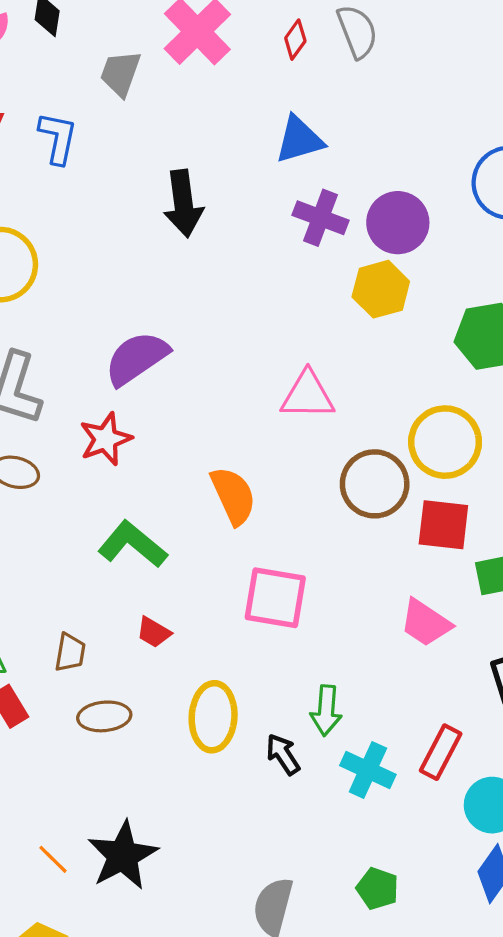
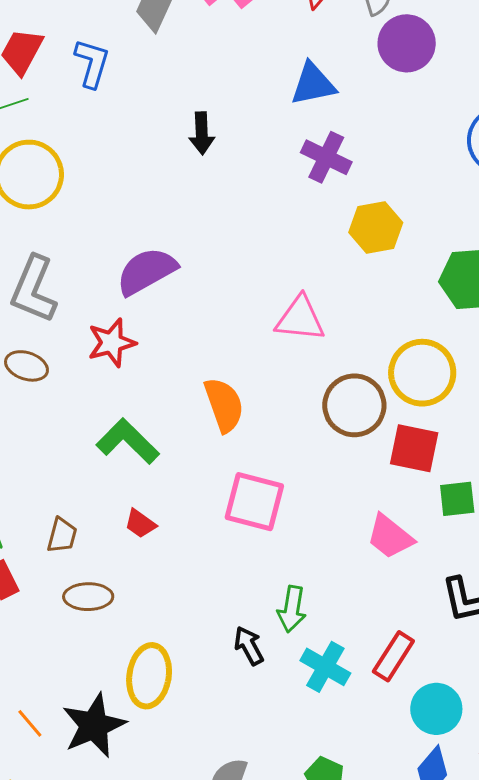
black arrow: (183, 203) -> (202, 133), size x0.7
purple circle: (398, 223) -> (407, 43), moved
yellow ellipse: (213, 717) -> (149, 676), moved

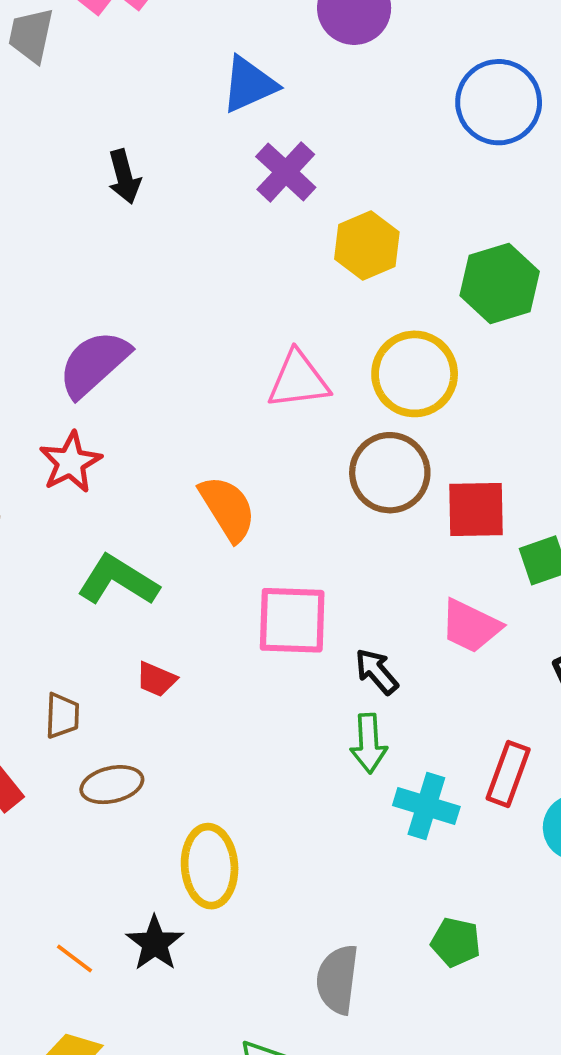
purple cross: (326, 157) -> (286, 172), turned 30
yellow circle: (422, 373) -> (415, 374), moved
black arrow: (249, 646) -> (377, 671), moved
black star: (94, 725) -> (155, 943), size x0.7

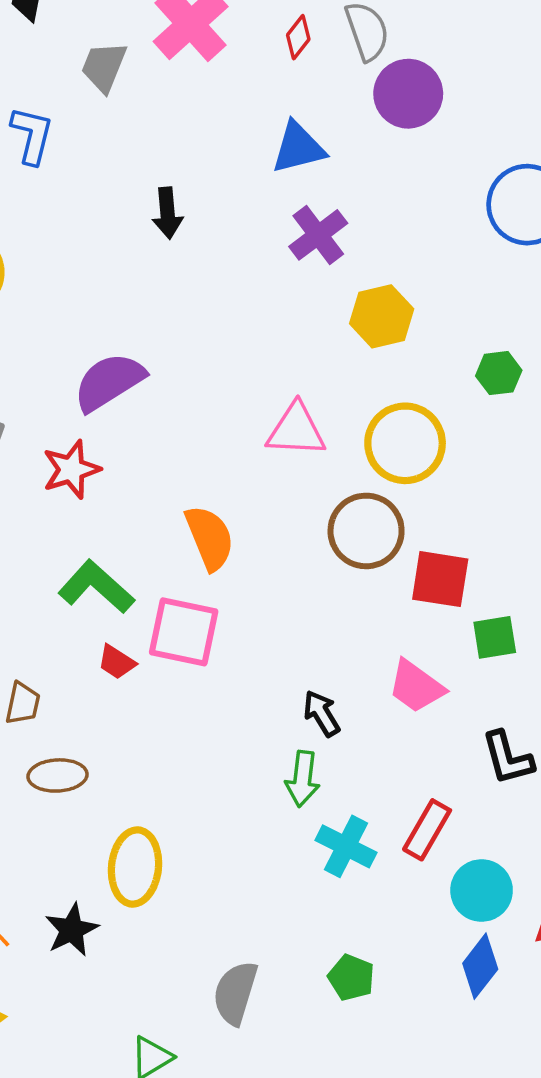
green hexagon: (500, 283) -> (499, 373), size x0.6
pink square: (292, 620) -> (184, 632), moved
red trapezoid: (156, 679) -> (117, 662), moved

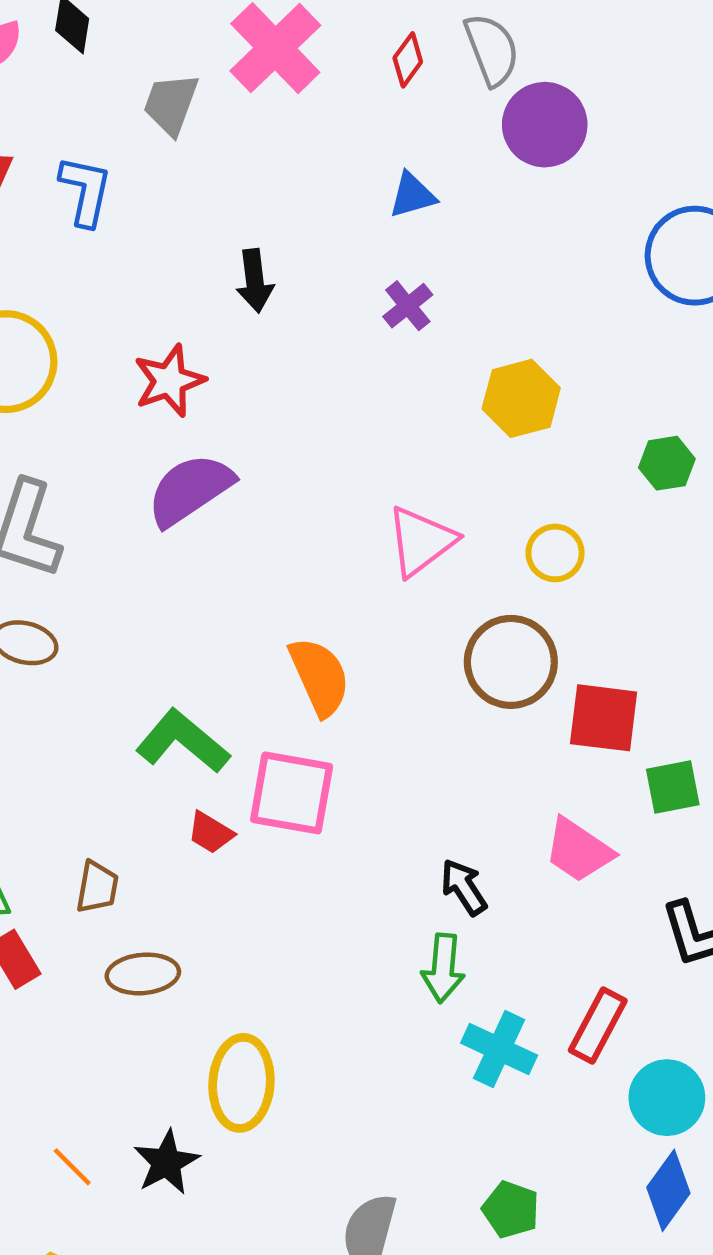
blue triangle: (298, 148) -> (412, 195), size x0.7
purple cross: (318, 235) -> (408, 306), moved, size x0.7
pink triangle: (296, 430) -> (421, 541), turned -38
yellow circle: (405, 443) -> (555, 553), size x0.6
red star: (71, 469) -> (169, 381), moved

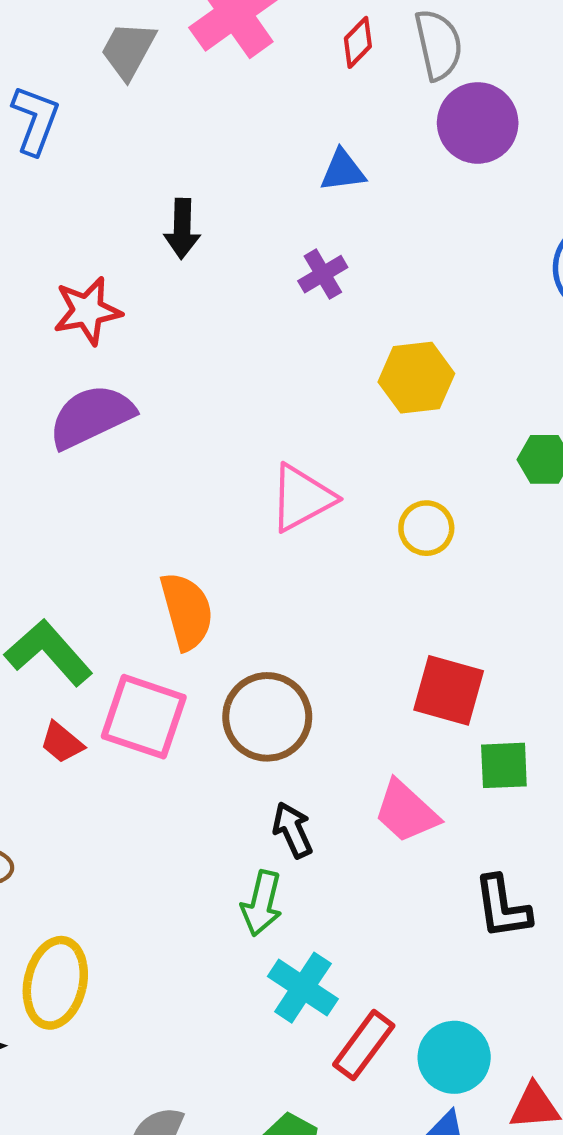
brown circle: (511, 662) -> (267, 717), moved
red rectangle: (598, 1025) -> (364, 1045), moved

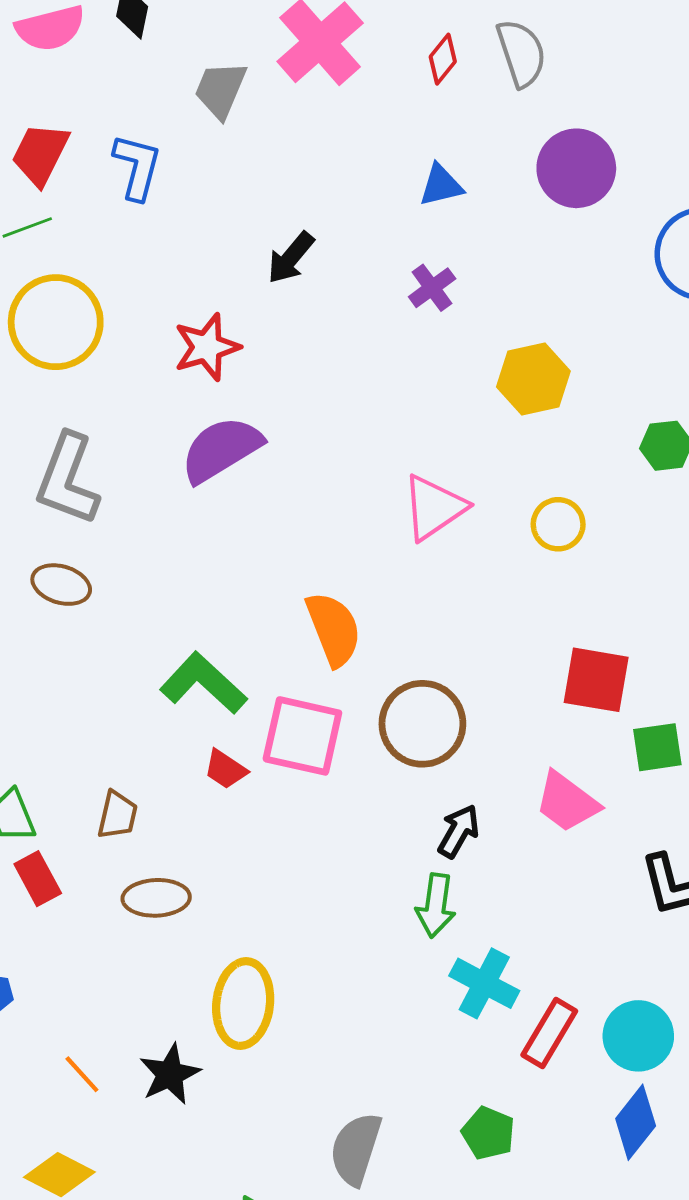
purple circle: (478, 123) -> (576, 168), moved
black arrow: (182, 229) -> (291, 258), turned 44
black arrow: (293, 830) -> (459, 831), turned 60

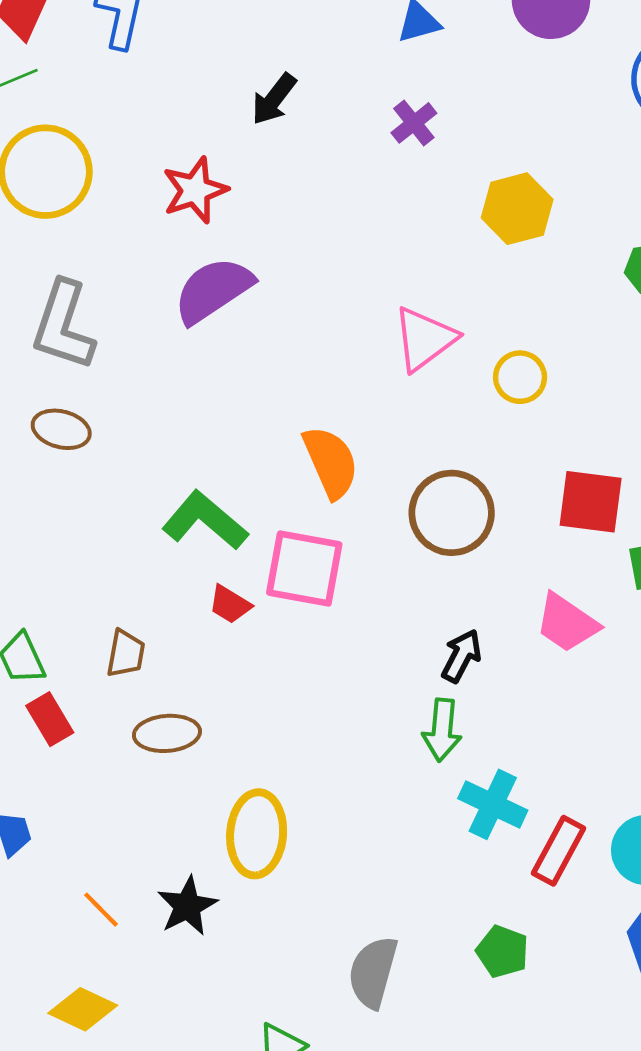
yellow circle: (558, 524) -> (520, 377), moved
brown circle: (422, 724) -> (452, 513), moved

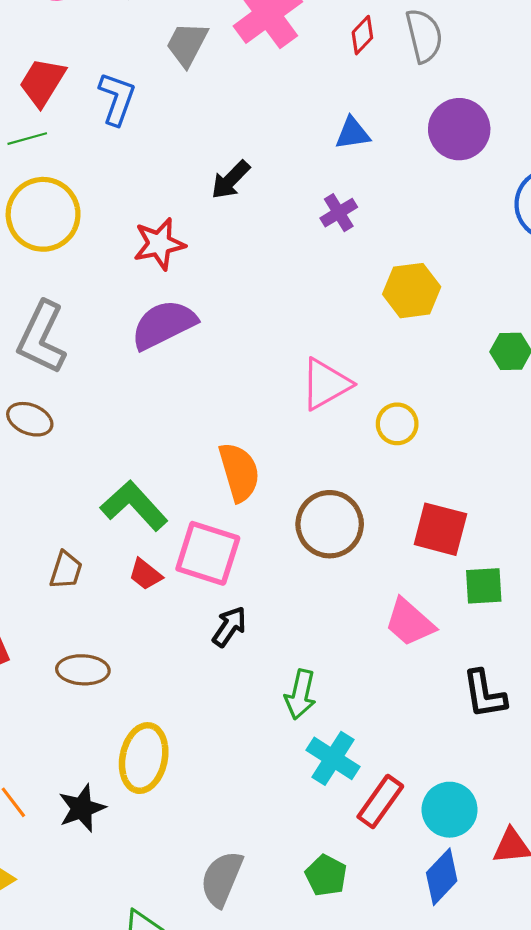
brown trapezoid: (126, 654) -> (66, 570), moved
black arrow: (461, 656) -> (229, 627), moved

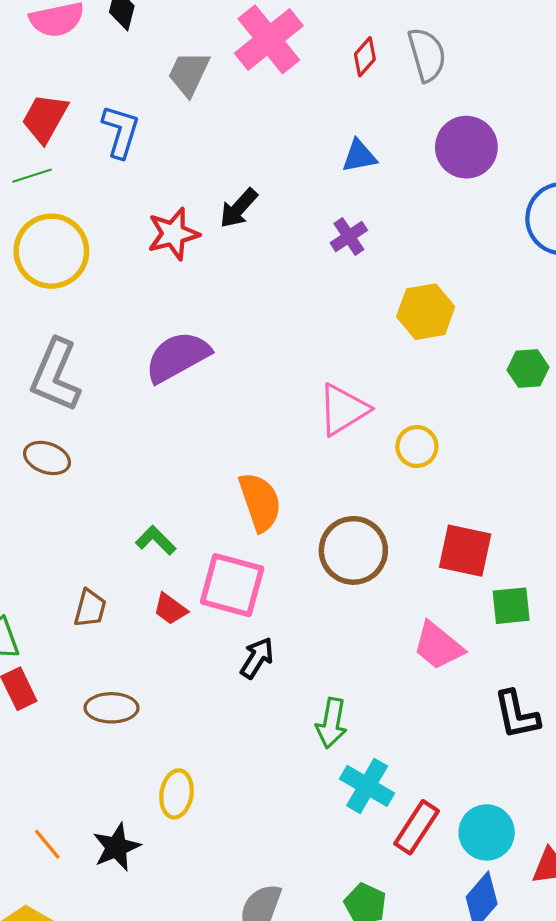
red star: (159, 244) -> (173, 234), moved
green L-shape: (134, 506) -> (156, 540), size x0.6
yellow ellipse: (144, 758) -> (176, 794), size x0.7

